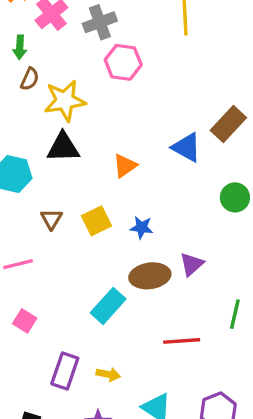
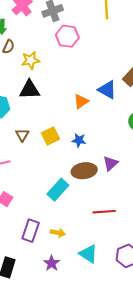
yellow star: (65, 101) -> (31, 60), size x0.7
orange triangle: (125, 166) -> (81, 101), moved

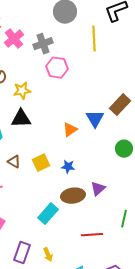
blue triangle: (107, 90) -> (95, 119), turned 30
brown triangle: (22, 135) -> (14, 162), turned -32
yellow arrow: (58, 233) -> (48, 255), turned 56

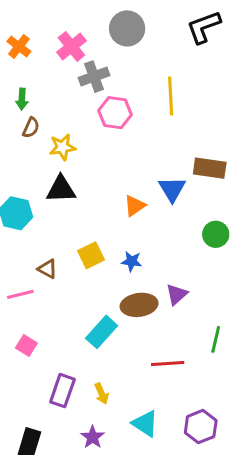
pink cross: (14, 39) -> (71, 46), moved
yellow line: (94, 39) -> (171, 96), moved
brown rectangle: (120, 105) -> (210, 168), turned 55
brown triangle: (14, 162) -> (47, 269), moved

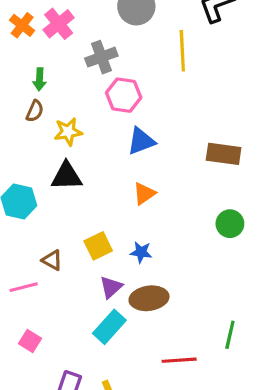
pink cross: (71, 46) -> (59, 24), moved
yellow line: (171, 96) -> (182, 51), moved
green arrow: (22, 99) -> (40, 79), moved
blue triangle: (172, 189) -> (141, 141), moved, turned 40
purple triangle: (177, 294) -> (111, 287), moved

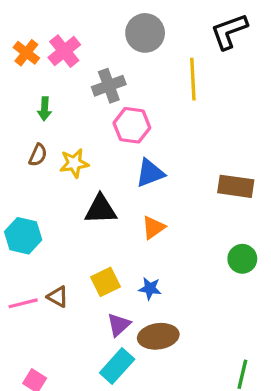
brown semicircle: (35, 111) -> (38, 155), moved
black triangle: (66, 176) -> (101, 209), moved
pink line: (24, 287) -> (23, 303), moved

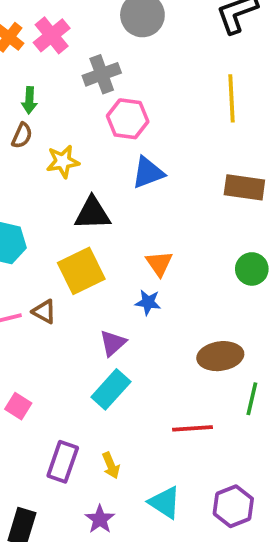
yellow line: (193, 79) -> (231, 98), moved
brown semicircle: (38, 155) -> (22, 135), moved
orange triangle: (153, 227) -> (159, 263), moved, turned -30
yellow square: (105, 282) -> (81, 271), moved, size x1.4
brown ellipse: (158, 336) -> (220, 356), moved

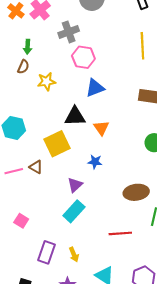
black triangle: (92, 213) -> (75, 116), moved
orange triangle: (159, 263) -> (101, 128), moved

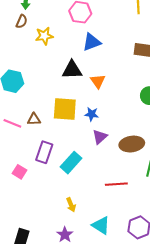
yellow square: (57, 144) -> (65, 109), moved, turned 30
brown triangle: (36, 167) -> (34, 119), turned -32
pink line: (14, 171) -> (12, 123), turned 36
purple triangle: (75, 185) -> (100, 137), moved
purple rectangle: (46, 252) -> (44, 152), moved

